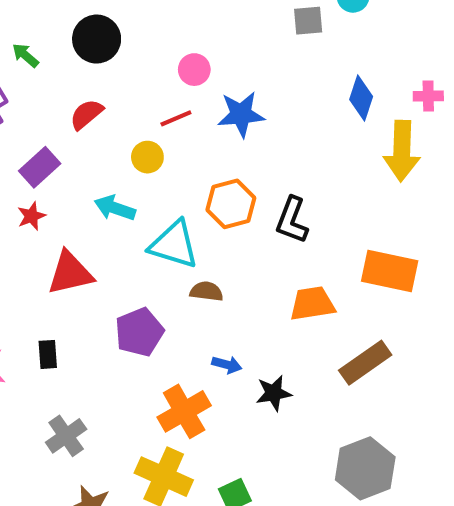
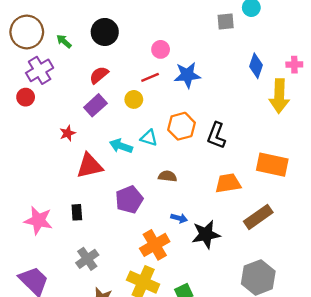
purple rectangle: (40, 167) -> (95, 105), moved
cyan arrow: (115, 208) -> (121, 146), moved
cyan triangle: (174, 245) -> (149, 138), moved, size x0.6
black star: (274, 393) -> (206, 234), size x1.4

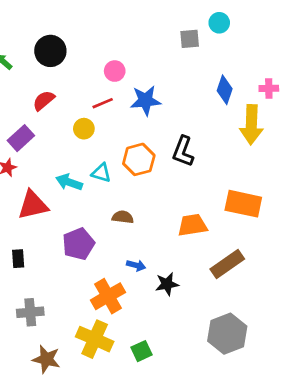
purple rectangle: (95, 105) -> (21, 138), moved
black L-shape: (216, 136) -> (183, 151), moved
black star: (206, 234) -> (167, 284), size x0.7
gray cross: (87, 259) -> (30, 312), turned 30

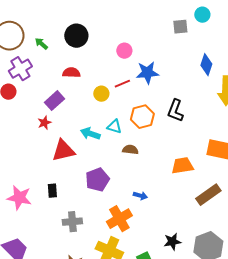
red semicircle: (44, 101) -> (71, 73), turned 42
red line: (103, 103) -> (122, 84), moved
brown semicircle: (123, 217) -> (130, 150), moved
black star: (167, 284) -> (172, 242), moved
gray cross: (30, 312) -> (72, 222), moved

